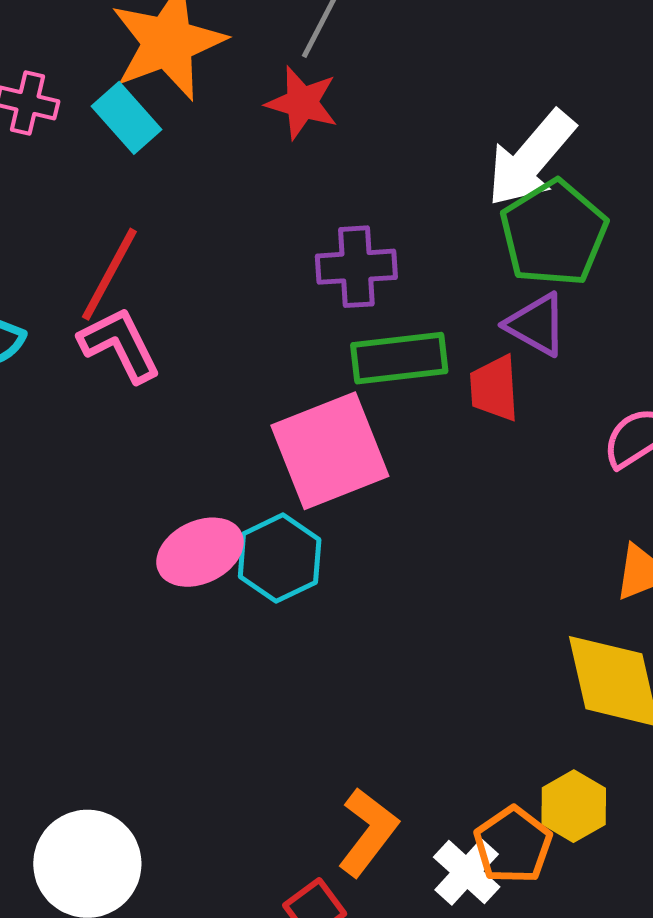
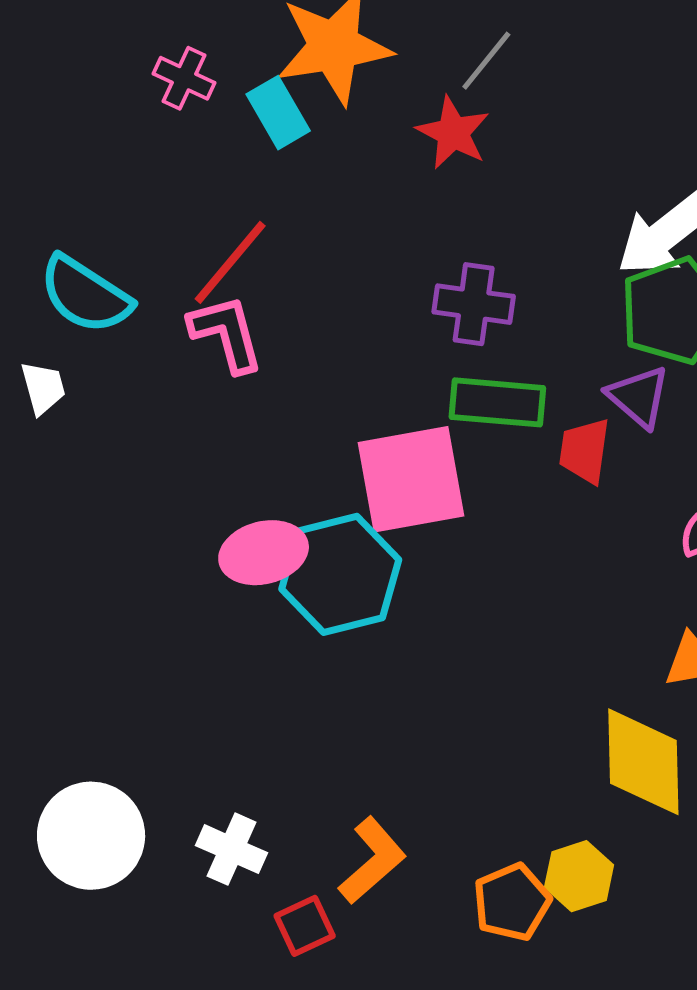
cyan hexagon: (280, 558) -> (340, 574), size x1.4
white cross: (467, 872) -> (231, 849), moved, turned -30

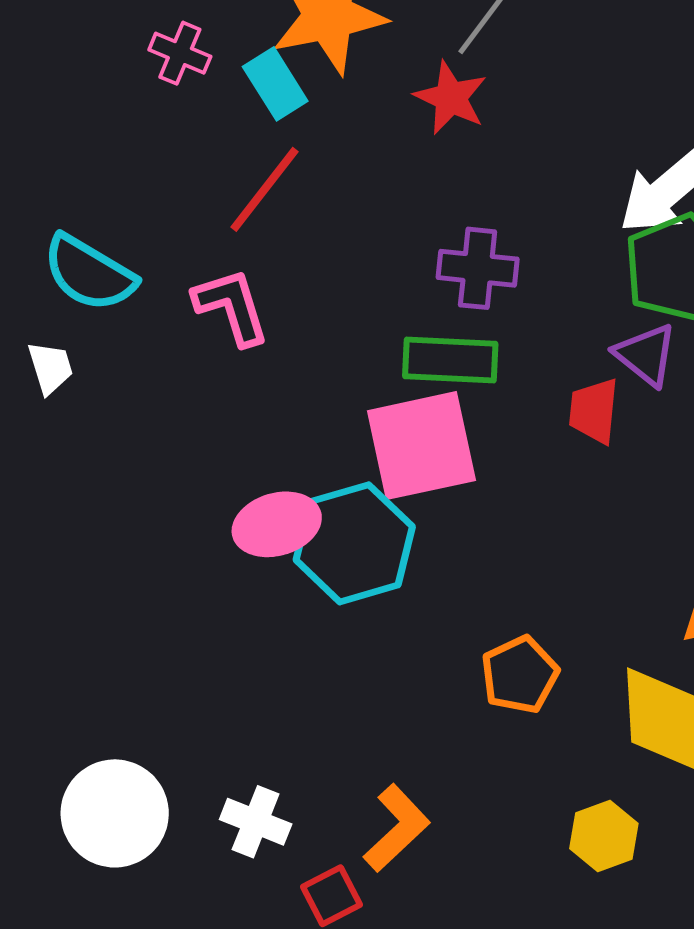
red line: (230, 262) -> (264, 189), moved
green rectangle: (497, 402) -> (450, 360), moved
orange pentagon: (512, 902) -> (520, 675), moved

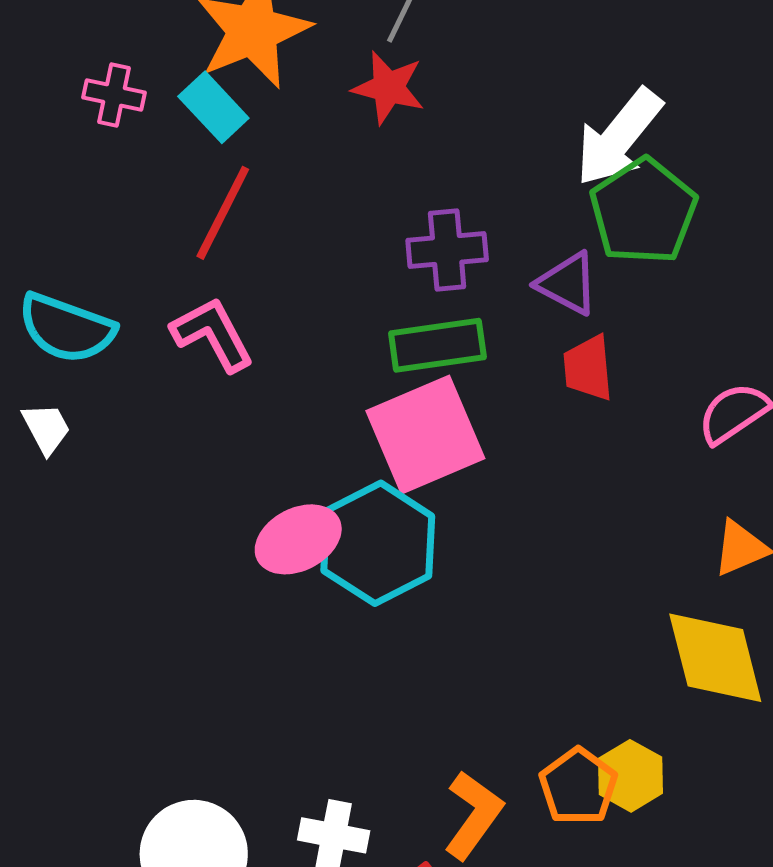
purple triangle: (646, 355) -> (567, 283), moved
orange pentagon: (520, 675) -> (578, 786), moved
yellow hexagon: (604, 836) -> (631, 776), moved

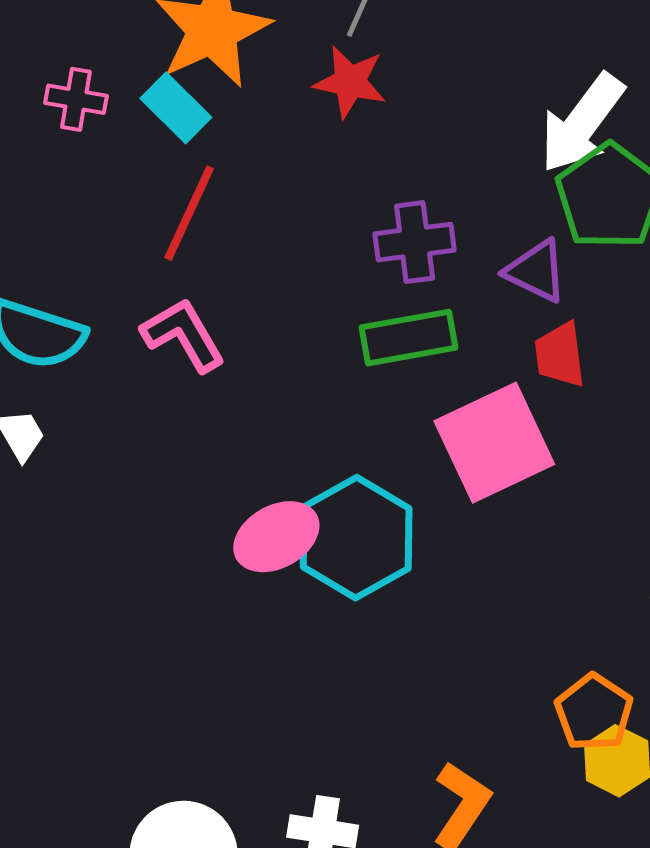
pink square: (425, 435) -> (494, 443), moved
orange pentagon: (578, 786) -> (594, 712), moved

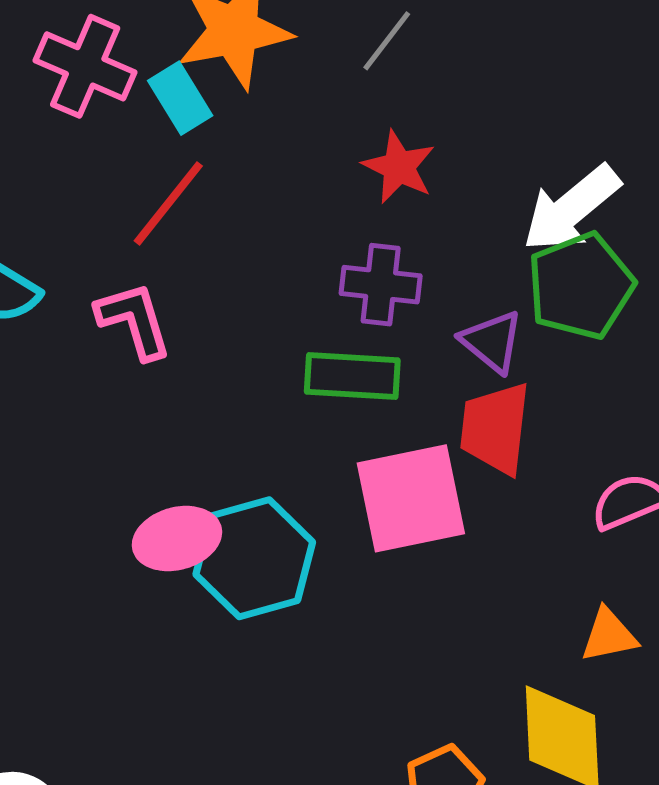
red star: (350, 82) -> (399, 167), moved
pink cross: (76, 99) -> (85, 66), size x1.6
red trapezoid: (560, 355) -> (495, 428), size x1.4

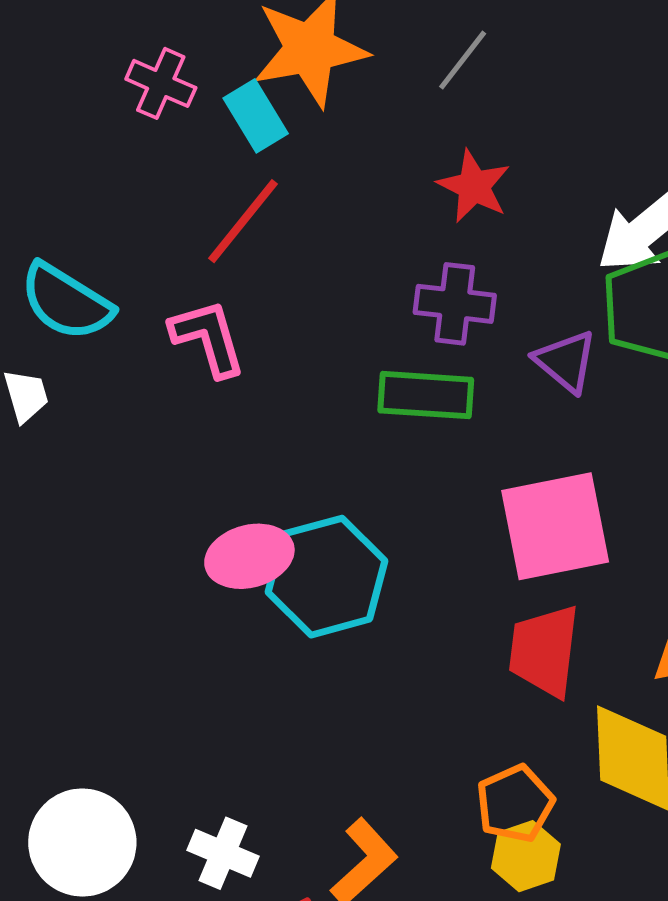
pink cross: (85, 66) -> (161, 83), size x0.7
red trapezoid: (495, 428) -> (544, 651), moved
pink square: (411, 498) -> (555, 526), moved

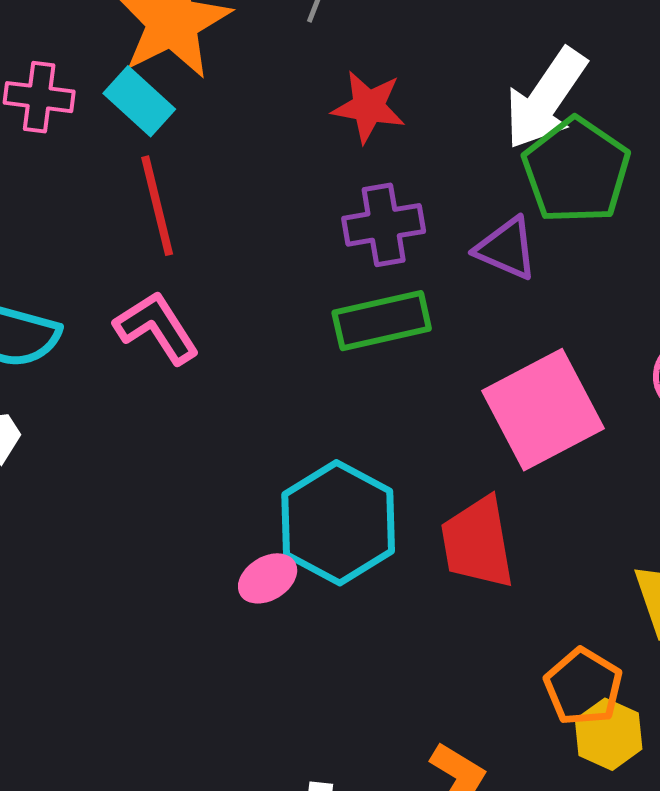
red line: (243, 221) -> (157, 206), turned -36
pink ellipse: (249, 556) -> (268, 578), moved, size x0.7
red trapezoid: (544, 651) -> (478, 543), moved

